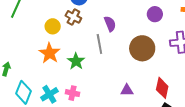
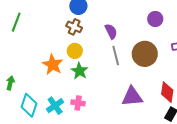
yellow circle: (53, 26) -> (75, 51), moved
gray line: (99, 44) -> (116, 55), moved
purple triangle: (127, 90) -> (132, 97), size x1.6

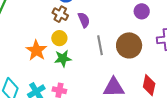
purple semicircle: (111, 31) -> (84, 20), moved
green star: (80, 71) -> (63, 58), turned 30

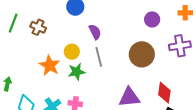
brown cross: (60, 14) -> (38, 27), moved
gray line: (100, 45) -> (99, 57), moved

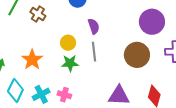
purple circle: (152, 19) -> (152, 22), size x1.6
orange star: (50, 65) -> (32, 60), moved

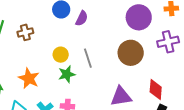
brown cross: (38, 14) -> (25, 32), turned -35
purple semicircle: (94, 26) -> (82, 18), moved, turned 56

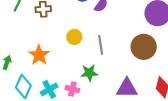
green star: (67, 74) -> (89, 73), moved

